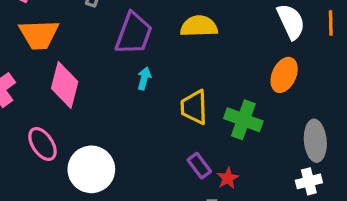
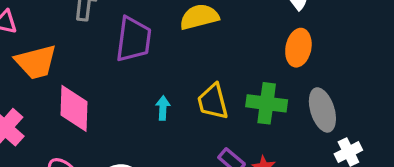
cyan arrow: (144, 78) -> (163, 108), moved
gray ellipse: (315, 141) -> (322, 110), moved

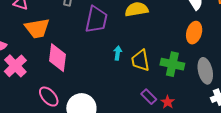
cyan arrow: (163, 108) -> (118, 53), moved

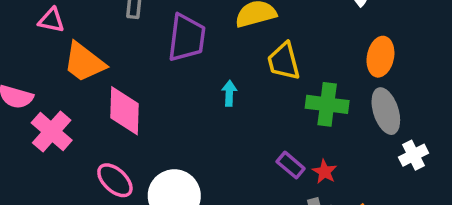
orange trapezoid: (37, 28) -> (84, 62), turned 52
orange ellipse: (194, 33) -> (380, 57), moved
yellow trapezoid: (140, 60) -> (284, 61), moved

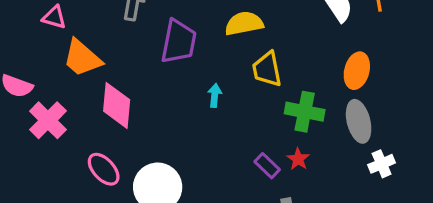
red star: (325, 172) -> (298, 159), moved

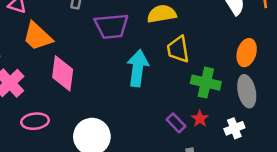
purple trapezoid: (179, 42) -> (111, 26), turned 72
cyan arrow: (215, 95) -> (138, 68), size x2.0
white cross: (382, 164) -> (234, 128), moved
pink ellipse: (104, 169) -> (35, 121), moved, turned -55

